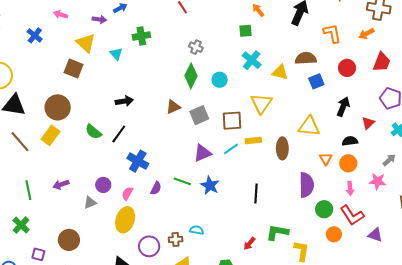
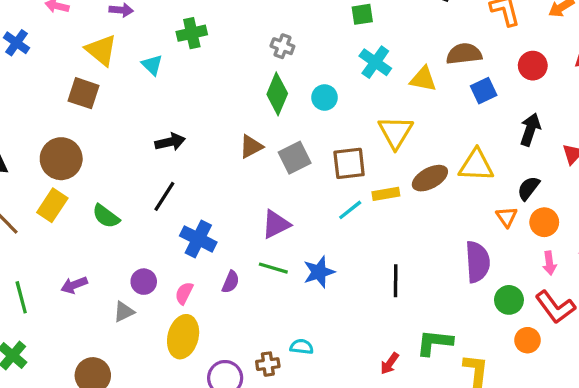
green semicircle: (93, 132) -> (106, 216), moved
black semicircle: (350, 141) -> (528, 188), moved, turned -42
brown ellipse: (282, 148) -> (430, 178), moved, turned 65
purple triangle: (202, 153) -> (276, 224), moved
blue star: (210, 185) -> (319, 272), turned 30

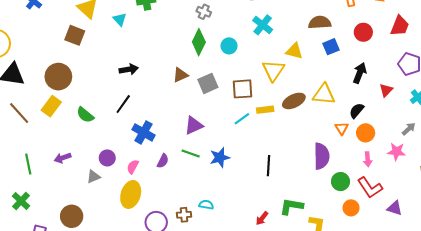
yellow triangle: (423, 79) -> (294, 51), moved

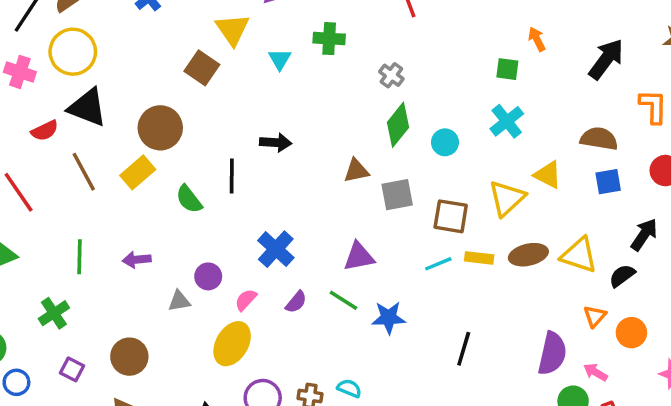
gray cross: (204, 12) -> (391, 75), moved
black line: (123, 104) -> (232, 176), moved, turned -48
black semicircle: (357, 111) -> (622, 276), moved
pink arrow: (368, 159) -> (596, 372), moved, turned 112

